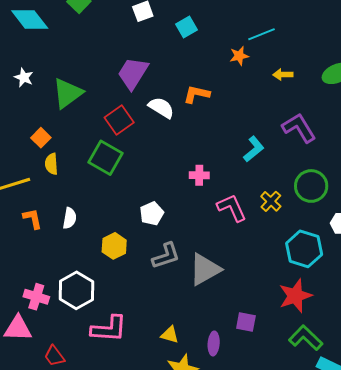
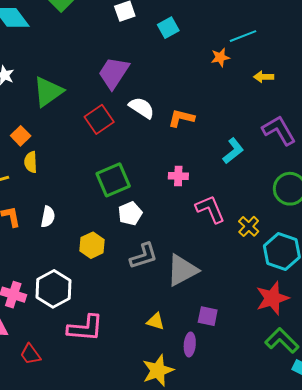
orange L-shape: (197, 94) -> (181, 118), moved
green square: (106, 158) -> (113, 180), moved, turned 36
yellow cross: (271, 201) -> (249, 226), moved
purple square: (246, 322) -> (208, 316), moved
yellow triangle: (170, 335) -> (155, 321), moved

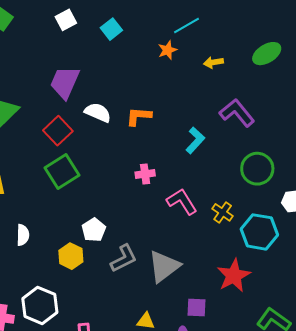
green square: (113, 180) -> (62, 172), moved
white pentagon: (130, 213) -> (94, 230), moved
red star: (272, 298) -> (234, 276), moved

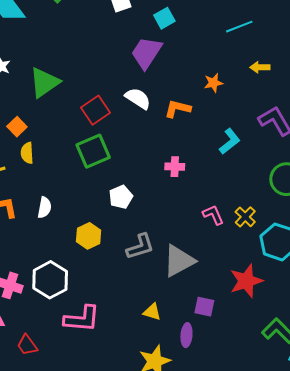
orange star: (167, 50) -> (213, 83), moved
purple trapezoid: (65, 82) -> (146, 53), moved
pink L-shape: (182, 202) -> (213, 215), moved, size x0.7
white pentagon: (94, 230) -> (121, 197), moved

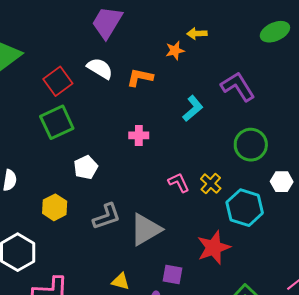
yellow arrow: (260, 67) -> (197, 34), moved

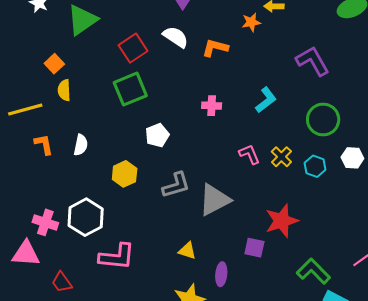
cyan L-shape: (193, 109) -> (266, 100), moved
cyan hexagon: (245, 208) -> (315, 166), moved, size x0.6
purple square: (173, 275) -> (254, 248), moved

